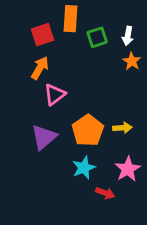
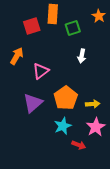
white arrow: (128, 36) -> (82, 56), moved
orange star: (132, 61) -> (99, 16), moved
orange arrow: (40, 68) -> (17, 56), moved
yellow arrow: (122, 128) -> (93, 104), moved

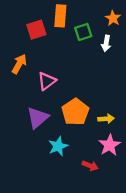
white arrow: (82, 56) -> (106, 43), moved
cyan star: (63, 126) -> (58, 146), moved

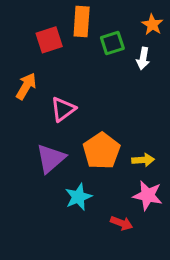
pink star: (110, 145) -> (148, 195), turned -30

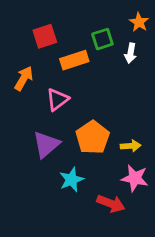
orange rectangle: (82, 21) -> (74, 60), moved, turned 68
red arrow: (122, 223) -> (111, 204), size x1.4

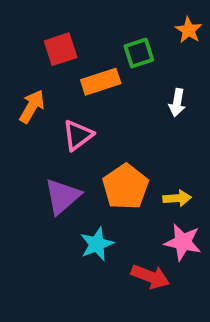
white arrow: (131, 53) -> (177, 103), moved

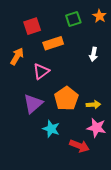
green square: (139, 53) -> (73, 19), moved
cyan star: (97, 244) -> (51, 129), turned -30

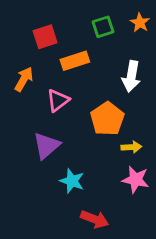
white arrow: (93, 54) -> (131, 76), size x1.5
orange pentagon: (66, 99) -> (107, 119), moved
red arrow: (79, 146) -> (95, 219), moved

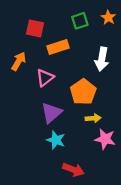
red square: (45, 37) -> (35, 28), turned 30
purple triangle: (47, 146) -> (51, 113), moved
yellow arrow: (131, 147) -> (93, 118), moved

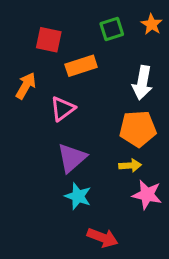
orange pentagon: (83, 92) -> (138, 129), moved, turned 30

